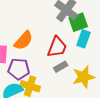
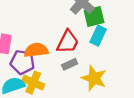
orange semicircle: (23, 41) -> (36, 50), moved, turned -145
yellow star: (83, 77) -> (94, 78), turned 30

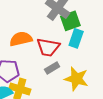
red trapezoid: (68, 42) -> (48, 47), turned 80
orange semicircle: (36, 50) -> (21, 39), moved

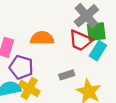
red trapezoid: (48, 47) -> (81, 40), moved

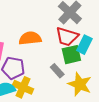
green square: (96, 32) -> (71, 55), moved
gray rectangle: (67, 75) -> (57, 71), turned 72

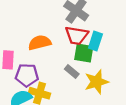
green square: (71, 55) -> (84, 53), turned 30
yellow star: (80, 84) -> (97, 82), turned -30

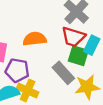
gray rectangle: (72, 71) -> (63, 73), size x1.5

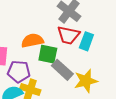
green square: (78, 56) -> (48, 54), moved

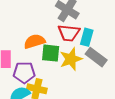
gray rectangle: (62, 70) -> (96, 57), moved
yellow star: (86, 81) -> (71, 59), moved

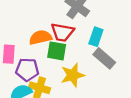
red trapezoid: (69, 33) -> (62, 32), moved
yellow star: (71, 59) -> (73, 75), moved

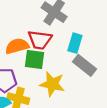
yellow star: (73, 75) -> (52, 84), turned 30

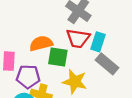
red trapezoid: (40, 40) -> (78, 38), moved

